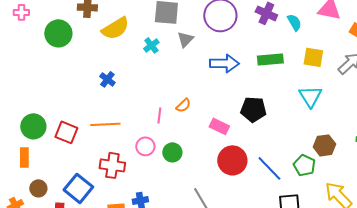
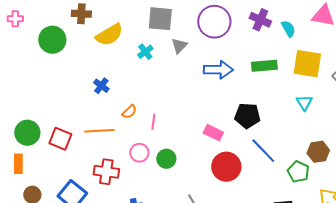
yellow square: (313, 57) -> (307, 64), size x1.4
cyan triangle: (310, 96) -> (304, 103), size x0.7
orange semicircle: (183, 105) -> (129, 112), moved
blue line: (269, 168) -> (263, 151), moved

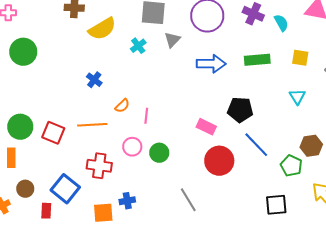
green circle: (52, 40) -> (23, 52), moved
yellow square: (307, 64) -> (300, 58), size x0.6

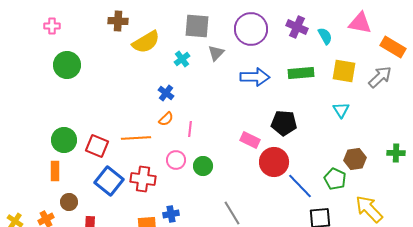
yellow square: (300, 58) -> (344, 71), size x1.4
blue cross: (94, 80) -> (166, 93), moved
blue line: (256, 145) -> (300, 186), moved
red circle: (219, 161) -> (274, 162), moved
blue square: (65, 189) -> (109, 181), moved

